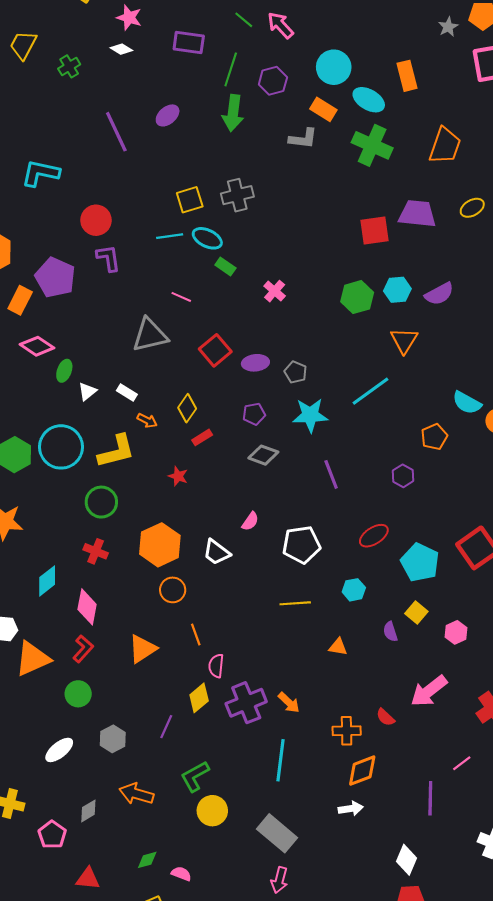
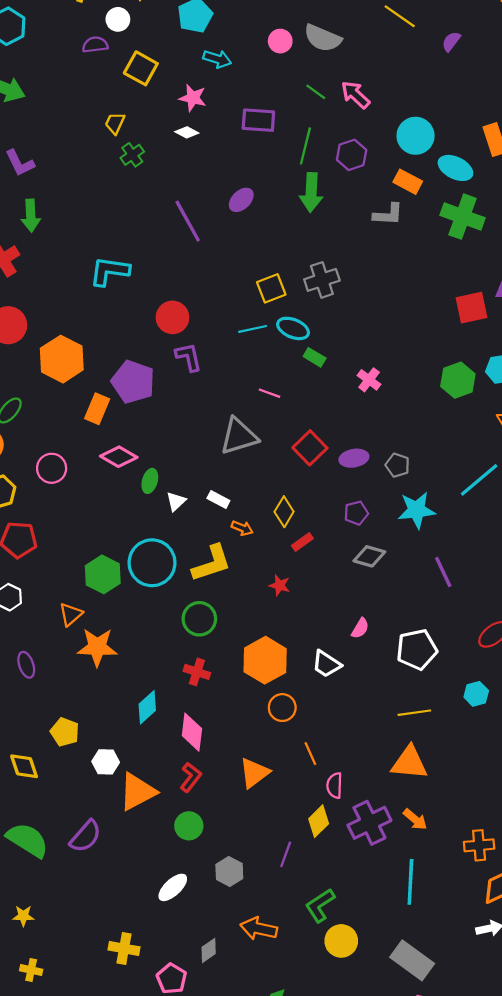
yellow trapezoid: (23, 45) -> (115, 123), moved, size x0.7
orange triangle: (338, 647) -> (409, 763), moved, size x1.8

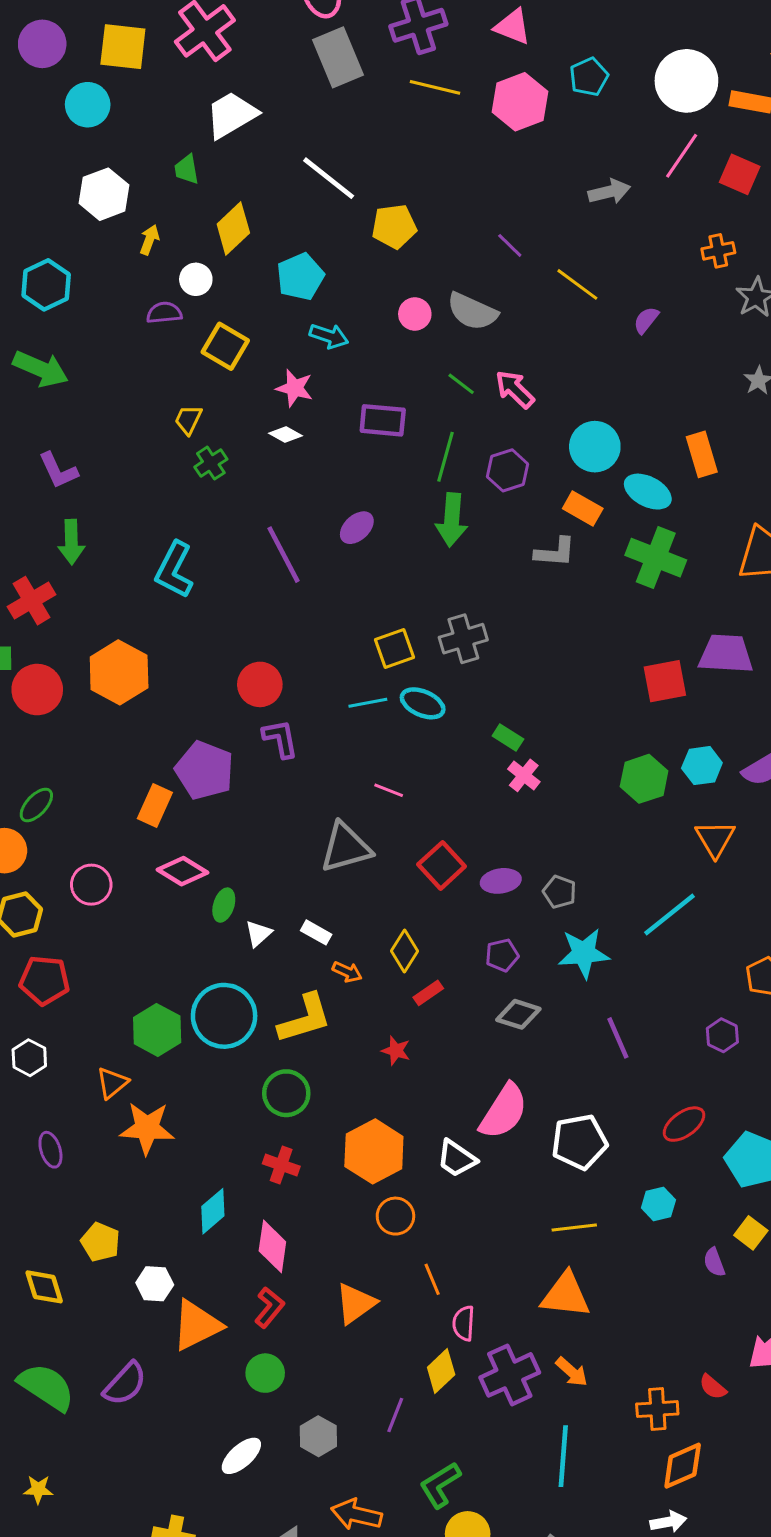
cyan L-shape: (109, 271) -> (174, 570), moved, turned -72
green rectangle: (315, 357) -> (508, 738), moved
orange hexagon: (62, 359) -> (119, 672), moved
pink semicircle: (360, 628) -> (504, 1111), size x2.0

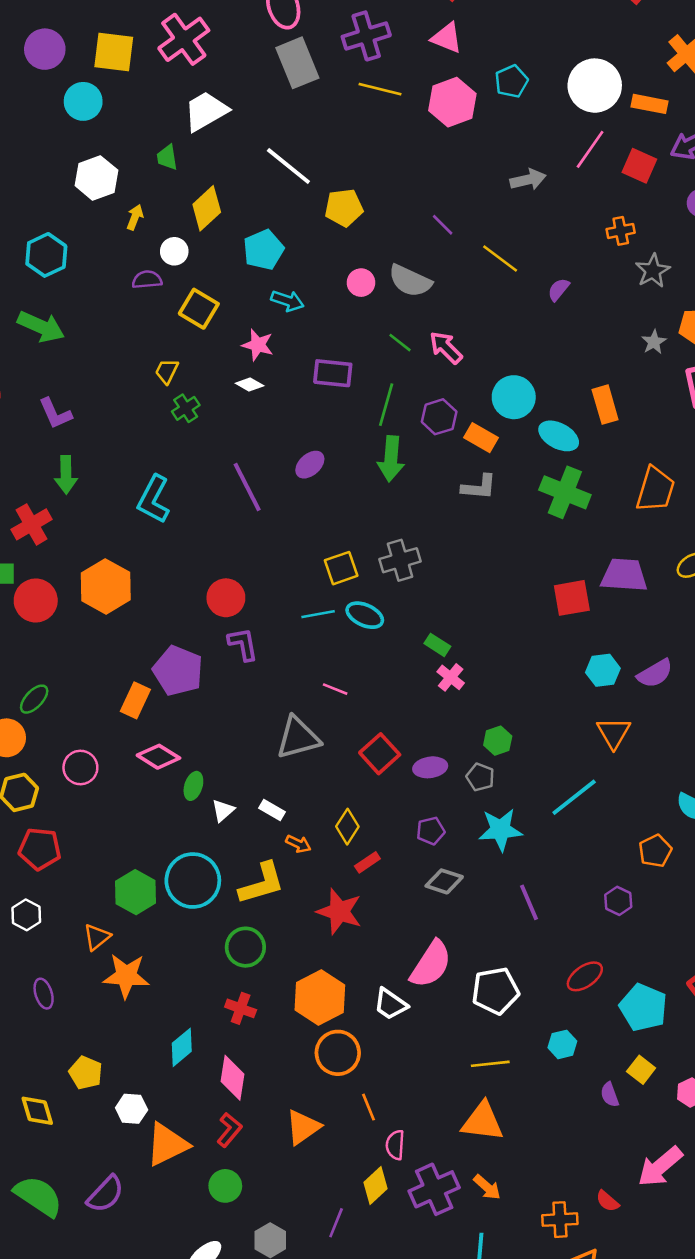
orange rectangle: (583, 509) -> (481, 438), moved
green hexagon: (644, 779) -> (498, 741), moved, size x0.7
red star: (396, 1051) -> (339, 911), size x1.8
orange circle: (395, 1216) -> (338, 1053), size x1.4

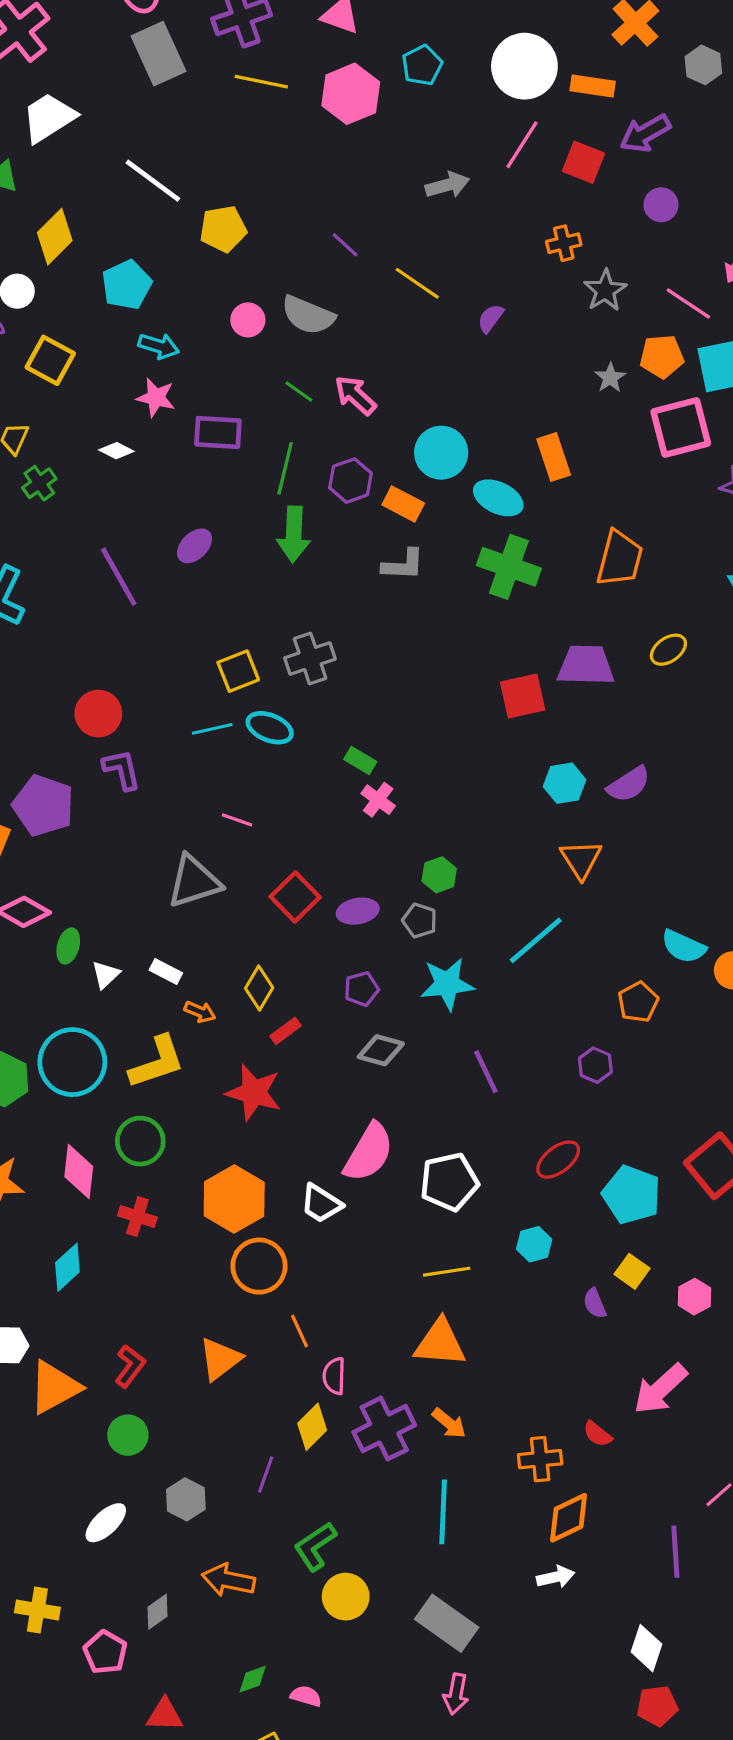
pink star: (258, 345) -> (156, 398), moved
pink diamond: (232, 1078) -> (79, 1172), moved

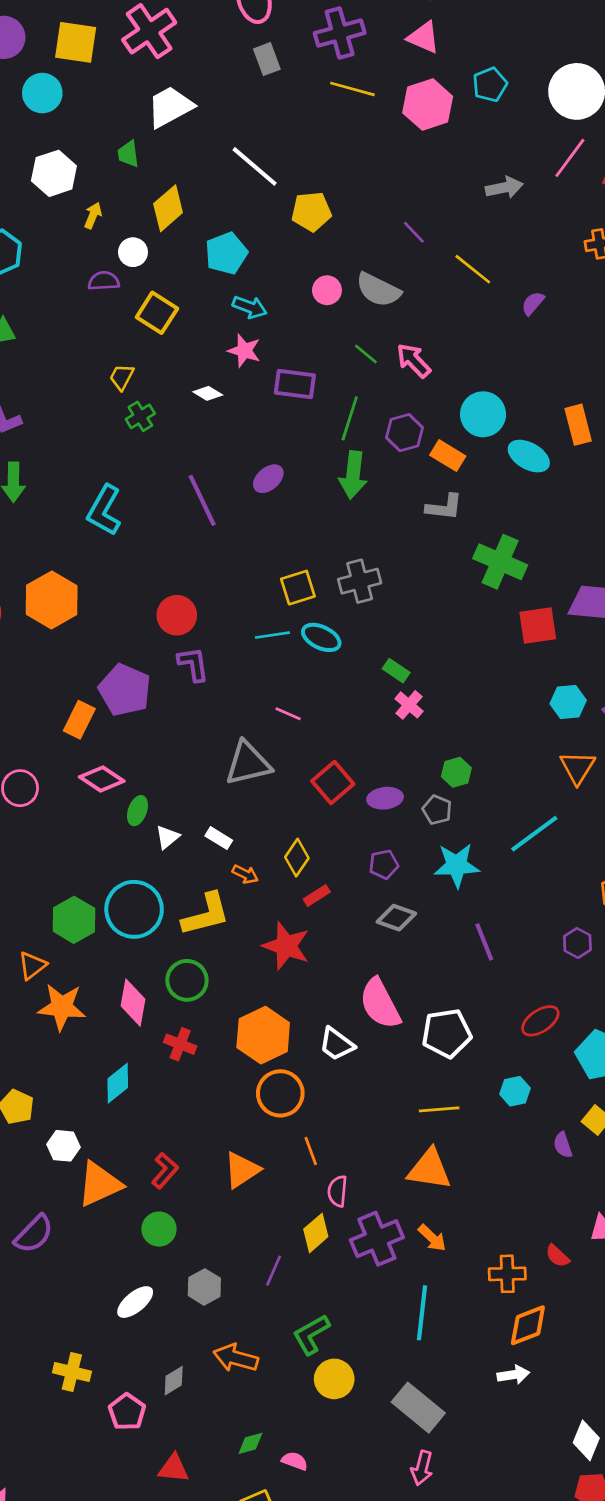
gray rectangle: (158, 54) -> (267, 59), size x0.6
green cross: (509, 567) -> (500, 562), moved
pink semicircle: (369, 1153) -> (380, 1004), turned 118

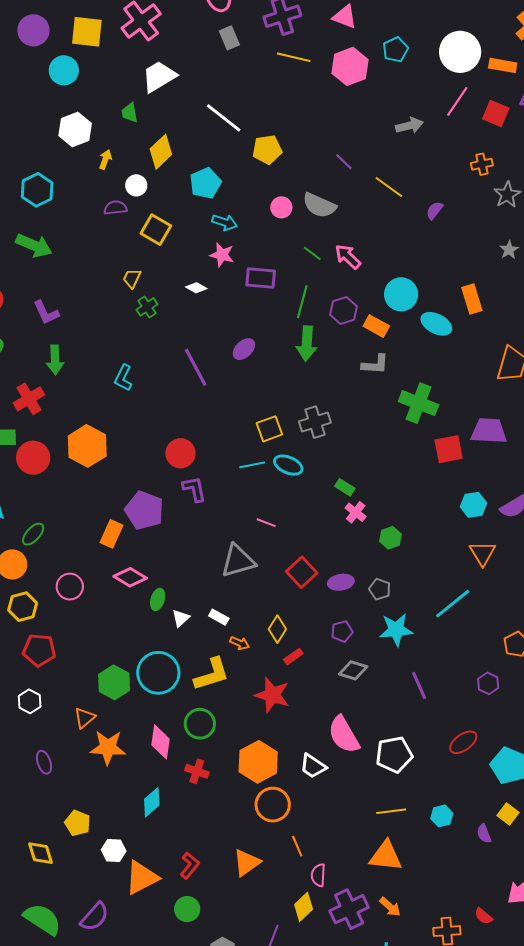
cyan L-shape: (104, 510) -> (123, 378), size x0.7
green hexagon: (456, 772) -> (390, 538), moved
cyan hexagon: (515, 1091) -> (442, 816), moved

